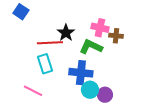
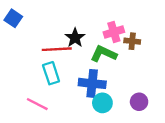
blue square: (21, 12) -> (13, 18), moved
pink cross: (100, 28) -> (114, 32), turned -30
purple circle: (105, 95) -> (139, 102), moved

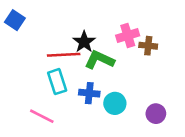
green L-shape: (104, 54) -> (99, 60), moved
blue cross: (92, 83) -> (89, 93), moved, size x0.7
cyan circle: (102, 103) -> (115, 103), moved

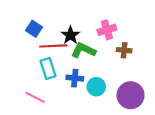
blue square: (15, 20) -> (34, 29), moved
brown cross: (148, 46) -> (124, 50), moved
purple circle: (156, 114) -> (131, 95), size x1.6

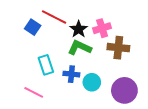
black star: (70, 35) -> (79, 29), moved
red line: (53, 46) -> (54, 17), moved, turned 30
brown cross: (124, 50) -> (118, 48), size x1.5

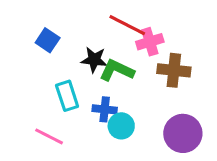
red line: (54, 17) -> (127, 25), moved
black star: (79, 29) -> (94, 60), moved, turned -30
cyan circle: (92, 82) -> (121, 126), moved

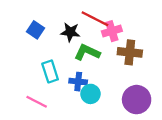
black star: (94, 60) -> (70, 32), moved

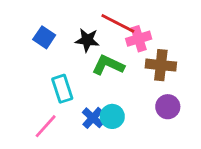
blue cross: (78, 82) -> (93, 118), moved, turned 36
purple circle: (137, 100) -> (168, 107), moved, size x0.7
pink line: (37, 102) -> (46, 126), turned -75

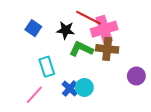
pink cross: (139, 39) -> (104, 29), size x1.4
brown cross: (161, 65) -> (107, 49), moved
purple circle: (168, 107) -> (136, 76), moved

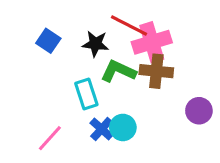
cyan rectangle: (47, 67) -> (86, 94), moved

